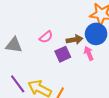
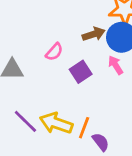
brown arrow: (74, 40) -> (94, 34), moved

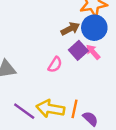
pink semicircle: (54, 52) -> (55, 65), moved
purple square: (81, 72) -> (78, 50), moved

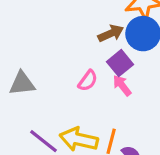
pink arrow: (93, 52) -> (122, 85), moved

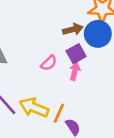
pink arrow: (122, 85) -> (75, 71), turned 42

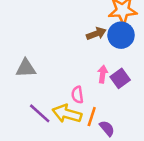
purple square: (76, 54) -> (120, 78), moved
pink semicircle: (49, 63) -> (77, 95), moved, turned 133

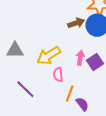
yellow arrow: (67, 114) -> (49, 56), moved, turned -50

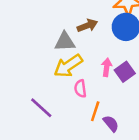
brown arrow: (76, 23) -> (87, 26), moved
gray triangle: (15, 50) -> (65, 42), moved

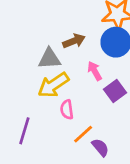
pink arrow: (107, 67) -> (95, 71), moved, turned -36
purple line: (41, 108) -> (24, 131), turned 65
orange line: (95, 111) -> (83, 134), turned 30

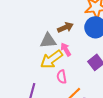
pink arrow: (95, 71) -> (66, 49), moved

